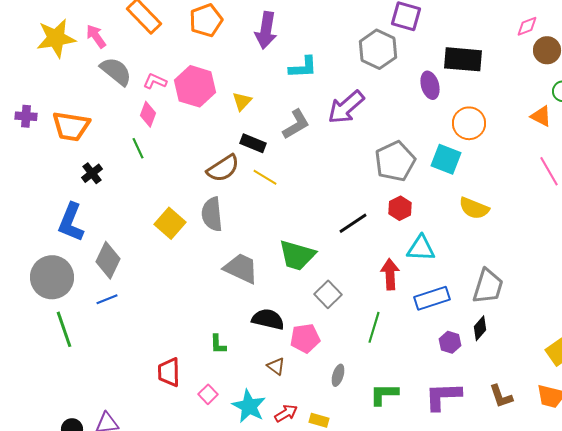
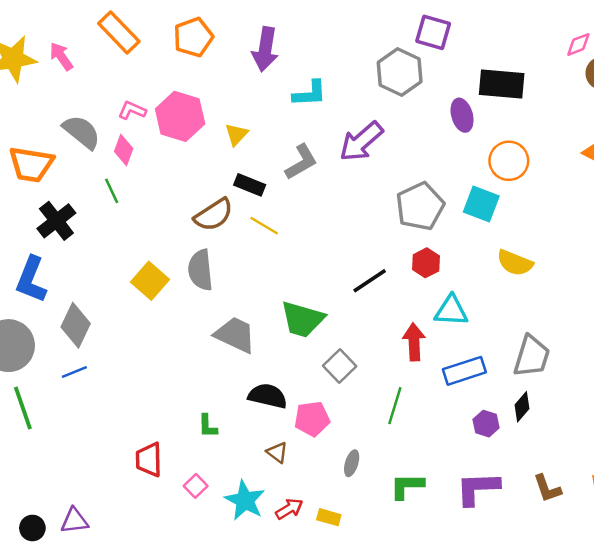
gray semicircle: (116, 71) -> (82, 132), moved
black cross: (92, 173) -> (56, 221), size x1.5

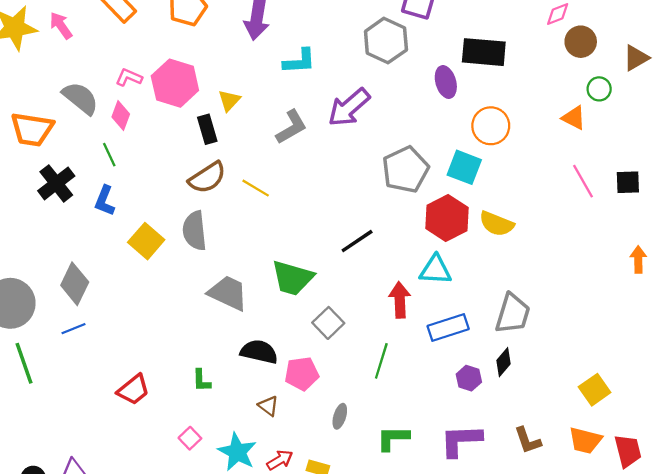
black rectangle: (250, 185) -> (207, 129), moved, turned 52
red hexagon: (426, 263) -> (447, 218), moved, size x1.6
blue L-shape: (31, 280) -> (105, 201), moved, size x0.7
red trapezoid: (149, 460) -> (133, 390), moved, turned -128

